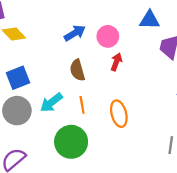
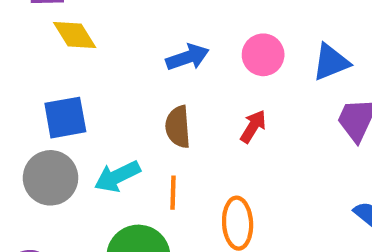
blue triangle: (150, 20) -> (331, 62), turned -35
pink circle: (108, 36) -> (263, 55), moved

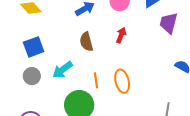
gray circle: (51, 178) -> (32, 76), size x0.7
orange line: (173, 193) -> (96, 80), moved

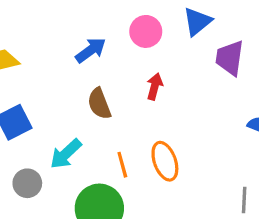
gray circle: (32, 76) -> (27, 183), moved

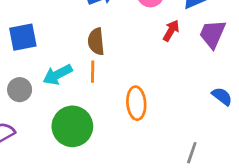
red arrow: (155, 86) -> (171, 31), moved
orange line: (122, 165) -> (93, 72), moved

